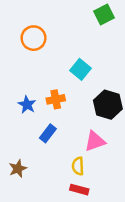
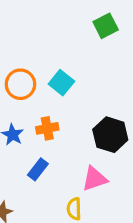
orange circle: (34, 38) -> (20, 84), moved
cyan square: (81, 69) -> (61, 83), moved

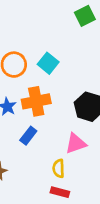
orange cross: (47, 128) -> (36, 101), size x1.5

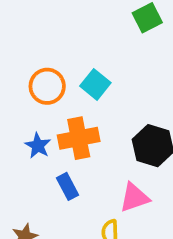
blue rectangle: (28, 136) -> (68, 186), turned -66

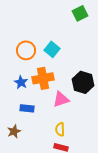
blue rectangle: (68, 186) -> (27, 108), moved, turned -56
pink triangle: (134, 198) -> (61, 99), moved

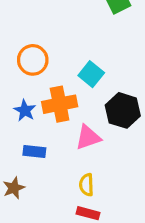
cyan square: (52, 49) -> (91, 74), moved

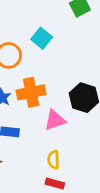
cyan square: (91, 74) -> (42, 38), moved

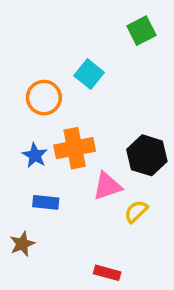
yellow semicircle: (54, 160) -> (136, 211), moved, turned 48

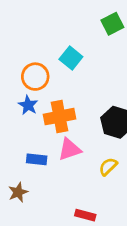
blue star: (35, 155) -> (28, 105), moved
pink triangle: (107, 186) -> (69, 149), moved

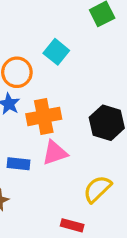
yellow semicircle: (108, 167) -> (97, 189), moved, size x1.4

